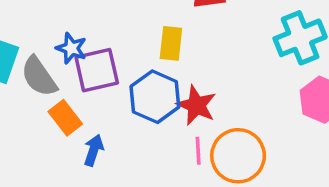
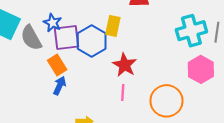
blue hexagon: (155, 97) -> (92, 41), moved
orange rectangle: (65, 118) -> (57, 65), moved
orange circle: (238, 156) -> (166, 101), moved

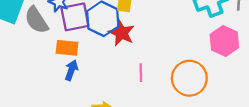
orange rectangle: (57, 65) -> (67, 48), turned -48
red star: (125, 65) -> (122, 33), moved

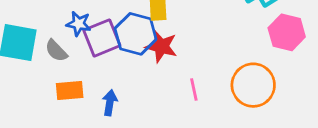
gray semicircle: (36, 20) -> (56, 51), size x0.7
orange rectangle: (67, 48) -> (70, 90), moved

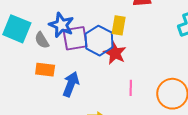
blue star: (79, 24) -> (61, 25), size x1.4
blue arrow: (110, 103) -> (71, 84), size x1.4

